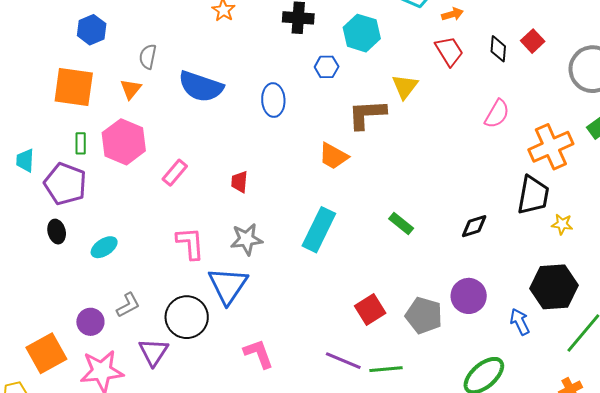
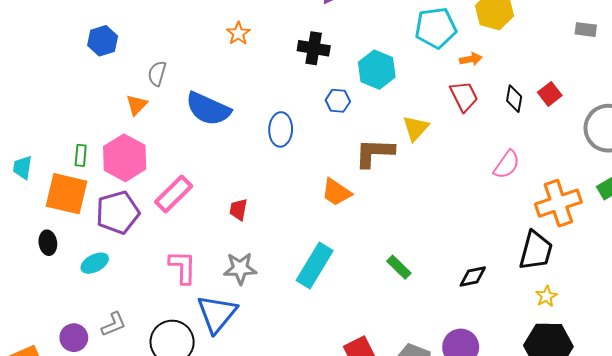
orange square: (74, 87) -> (67, 194), moved
pink rectangle: (175, 173) -> (174, 194), size x1.4
purple pentagon: (65, 184) -> (118, 213), moved, turned 30
yellow star: (562, 224) -> (546, 296), moved, turned 30

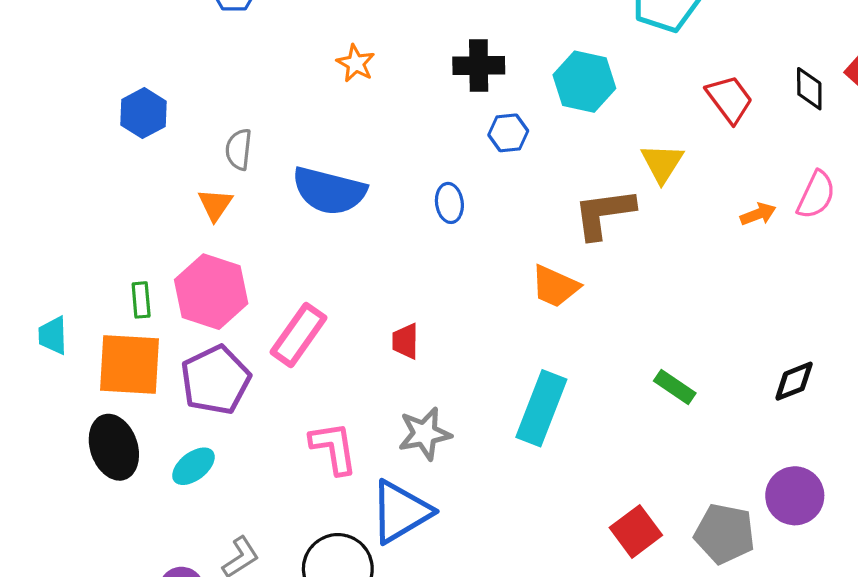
orange arrow: (471, 59) -> (758, 214), moved
blue hexagon: (338, 101) -> (508, 133), moved
blue ellipse: (281, 129) -> (449, 203), size x0.7
black ellipse: (48, 243) -> (114, 447), size x1.6
blue triangle: (217, 314) -> (401, 512), turned 30

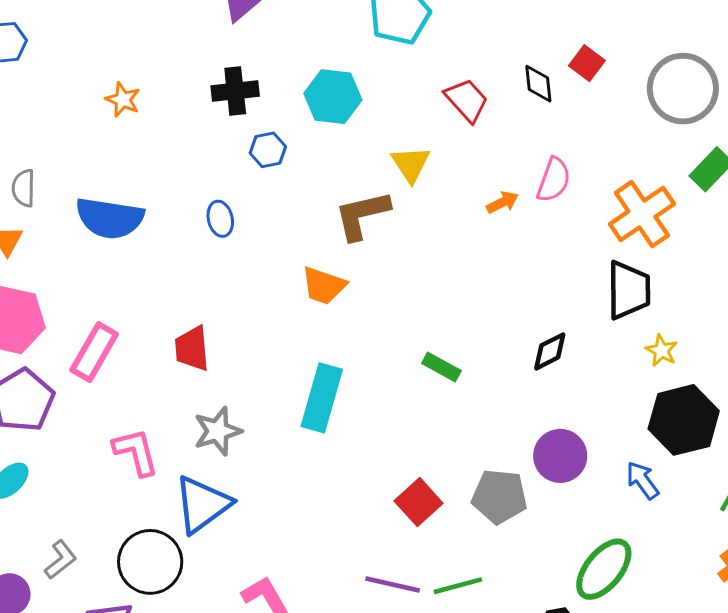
red trapezoid: (405, 341) -> (192, 348), size x1.4

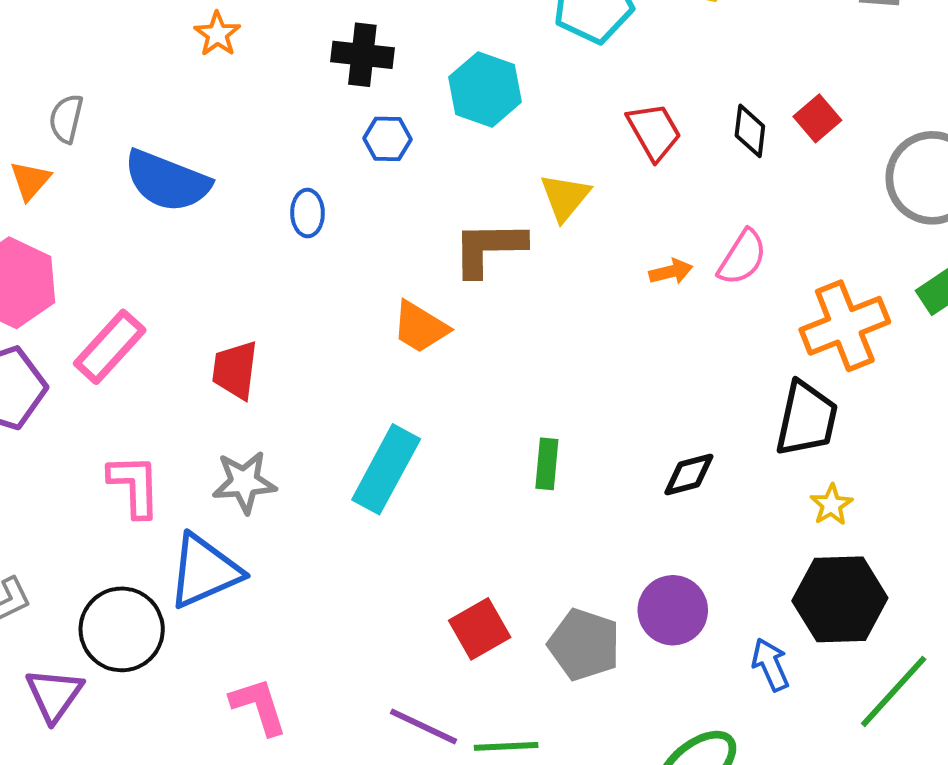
green rectangle: (441, 367) -> (547, 464), turned 54

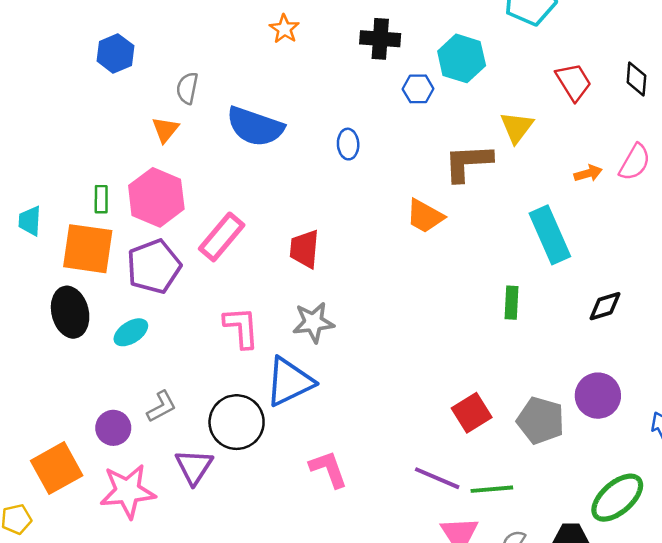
blue hexagon: (387, 139) -> (418, 89), moved
cyan rectangle: (386, 469) -> (550, 235), moved, turned -50

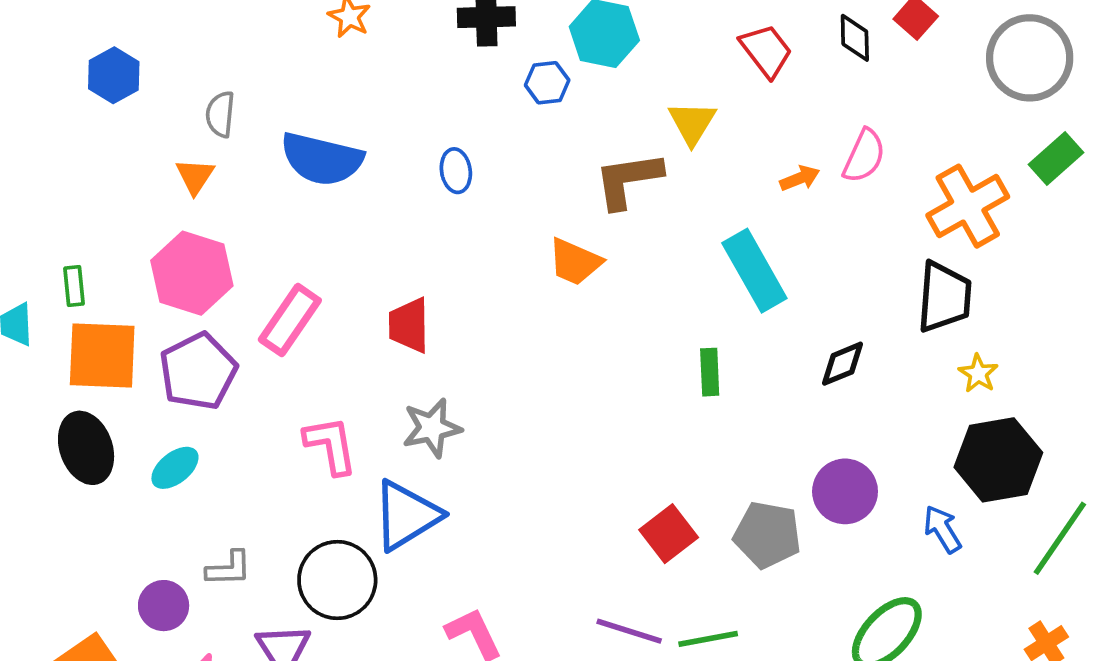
green rectangle: (101, 199) -> (74, 286), moved
gray L-shape: (161, 407) -> (229, 569), turned 32

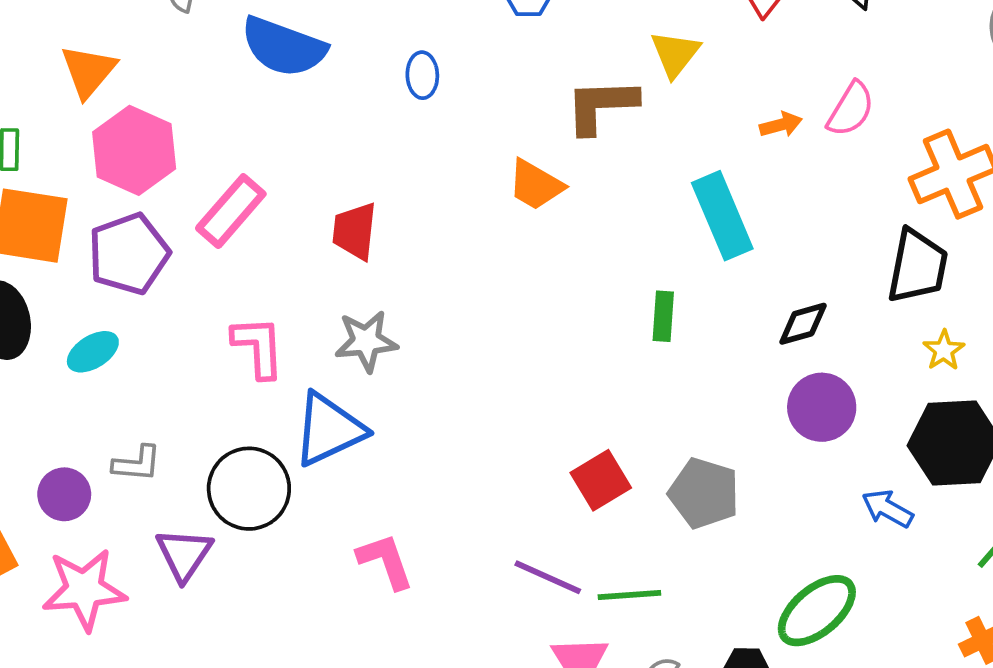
orange triangle: (195, 176) -> (88, 71), moved, size x1.4
purple circle: (845, 491) -> (822, 407), moved
blue arrow: (942, 529) -> (887, 509), turned -36

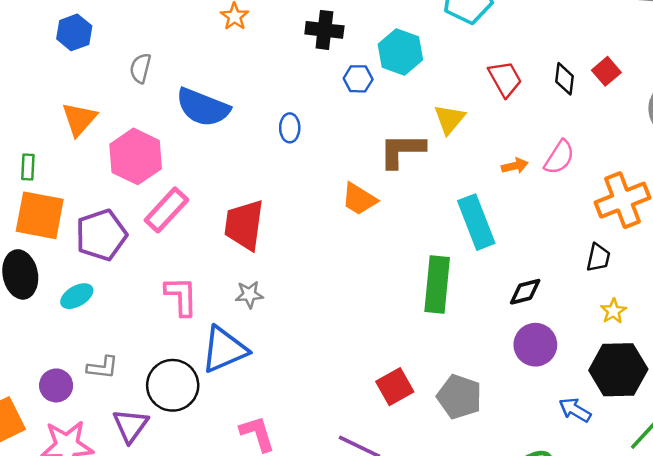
pink hexagon: (134, 150) -> (136, 156), moved
red trapezoid: (355, 231) -> (244, 225), size x1.4
black trapezoid: (917, 266) -> (598, 258), size x0.6
green rectangle: (663, 316) -> (437, 284), size x1.8
gray star: (366, 341) -> (249, 294), size x0.7

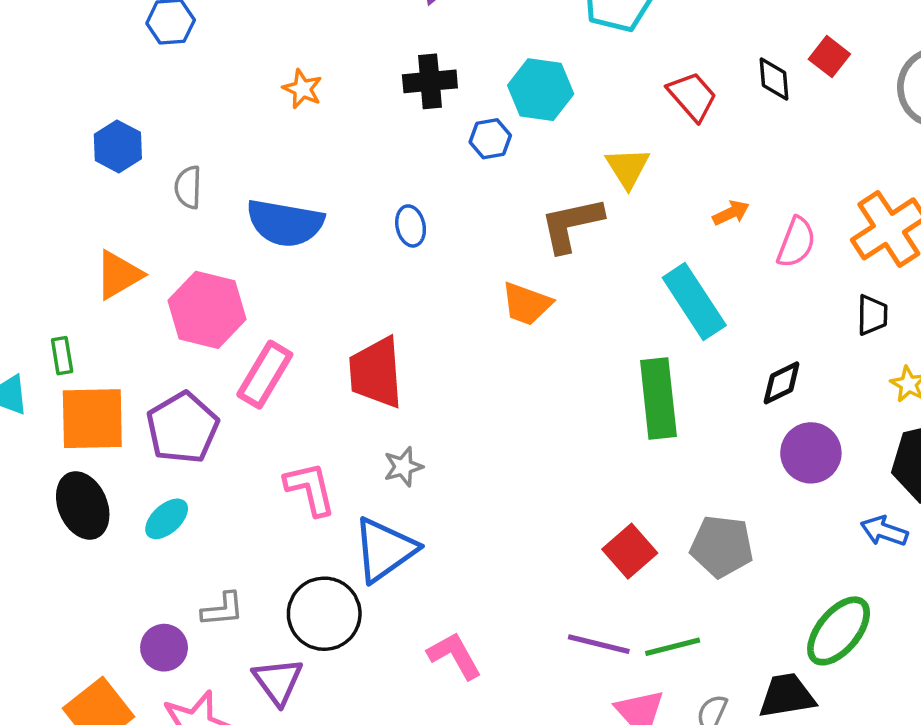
blue hexagon: (74, 32) -> (118, 146), moved
orange triangle: (79, 119) -> (119, 275), turned 30
pink semicircle: (559, 157) -> (796, 242), moved

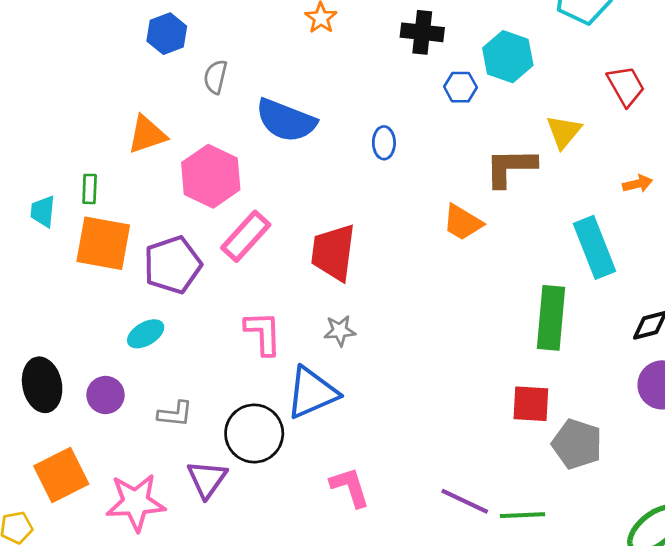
black ellipse: (83, 505) -> (42, 385), moved
red square: (630, 551) -> (531, 404), moved, turned 33
purple circle: (164, 648) -> (105, 395), moved

